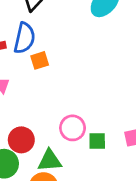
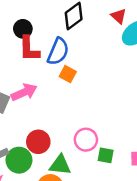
orange square: (40, 60) -> (68, 74), turned 35

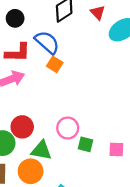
red triangle: (119, 16) -> (98, 13), moved
red L-shape: (29, 49) -> (18, 53), moved, turned -92
blue semicircle: (58, 52) -> (47, 42), turned -76

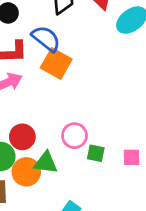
orange square: (55, 64) -> (56, 63), size x1.6
orange circle: (31, 171) -> (26, 172), moved

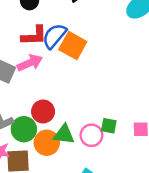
blue semicircle: (46, 39) -> (54, 36), moved, turned -88
pink circle: (74, 136) -> (91, 135), moved

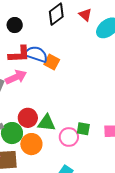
blue semicircle: (54, 36) -> (36, 54), turned 70
orange square: (73, 46) -> (52, 62), size x0.7
green triangle: (64, 134) -> (47, 123), moved

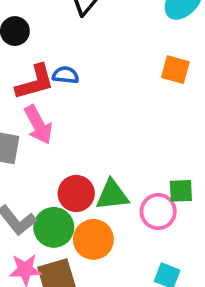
blue semicircle: (36, 54) -> (66, 75), size x0.6
orange square: (52, 62) -> (175, 70), moved
pink arrow: (16, 77) -> (38, 125), turned 100

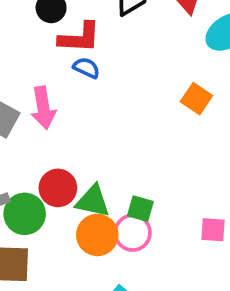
red L-shape: (35, 82) -> (80, 38), moved
green square: (181, 191) -> (140, 209), moved
orange circle: (93, 239) -> (97, 235), moved

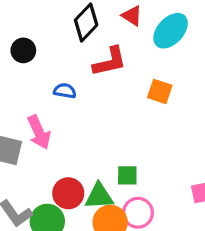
red L-shape: (80, 38) -> (110, 62), moved
green square: (140, 209) -> (127, 175), moved

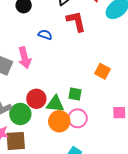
red L-shape: (110, 62) -> (76, 21), turned -100
orange square: (160, 91) -> (102, 71), moved

